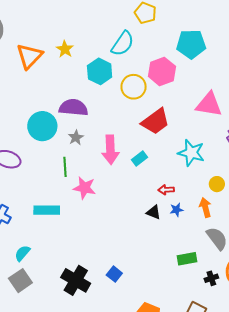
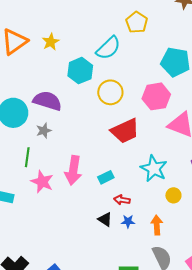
pink hexagon: (162, 71) -> (156, 96), moved
pink arrow: (110, 150) -> (73, 170), moved
cyan rectangle: (140, 159) -> (106, 177), moved
yellow circle: (217, 184) -> (173, 195), moved

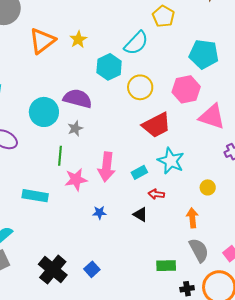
cyan star: (154, 169) -> (171, 161), moved
pink star: (42, 182) -> (76, 180), turned -30
blue star: (128, 221) -> (99, 213), moved

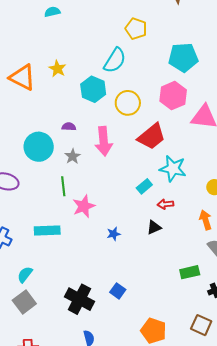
orange triangle: (42, 41) -> (22, 77), turned -44
purple semicircle: (78, 98) -> (69, 127), size x0.5
pink arrow: (107, 167) -> (104, 141), moved
black triangle: (140, 214) -> (154, 227), turned -42

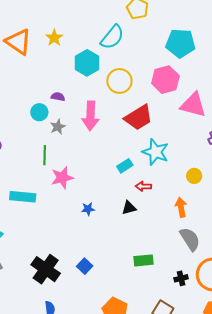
cyan circle: (39, 147) -> (39, 112), moved, size x0.6
green rectangle: (190, 272) -> (144, 260), moved

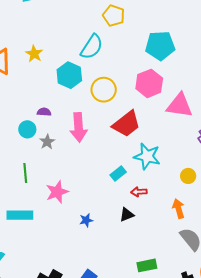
green line: (45, 155) -> (25, 173), moved

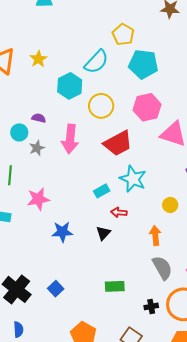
cyan pentagon: (160, 46) -> (143, 64), moved
black triangle: (127, 215) -> (103, 233), turned -35
blue star: (86, 220) -> (62, 232), size x1.5

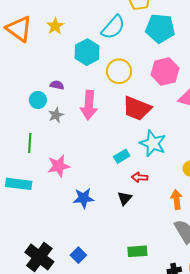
red trapezoid: (118, 143) -> (137, 108), turned 52

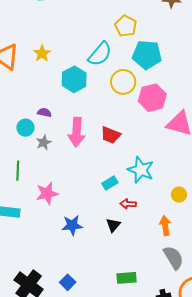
yellow circle: (119, 71) -> (123, 82), moved
red trapezoid: (137, 108) -> (111, 135), moved, size x0.7

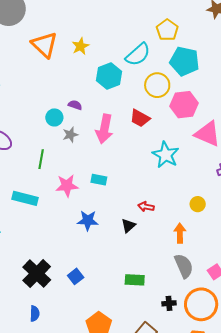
red trapezoid: (111, 135) -> (140, 118), moved
cyan star: (141, 170) -> (166, 155), moved
cyan rectangle: (110, 183) -> (99, 180), moved, turned 35

